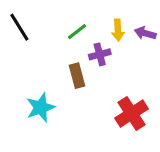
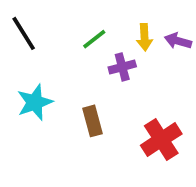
brown rectangle: (77, 76) -> (92, 121), moved
cyan star: (41, 107) -> (35, 102), moved

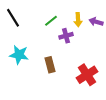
cyan star: (35, 102) -> (19, 55), turned 30

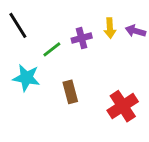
green line: (51, 21) -> (52, 49), moved
purple cross: (66, 36) -> (82, 38), moved

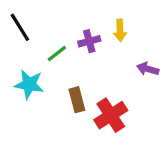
purple arrow: (135, 31) -> (148, 69), moved
red cross: (123, 106) -> (111, 115), moved

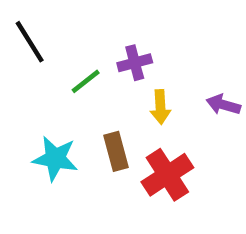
yellow arrow: (120, 30) -> (160, 107), moved
cyan star: (29, 84) -> (55, 158), moved

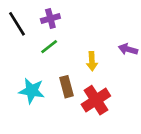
purple cross: (135, 63) -> (50, 19), moved
purple arrow: (223, 105) -> (128, 49), moved

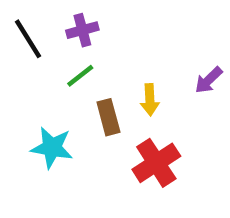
purple arrow: (128, 49) -> (209, 80), turned -60
brown rectangle: (66, 87) -> (108, 117), moved

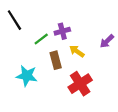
purple cross: (82, 30) -> (62, 31), moved
yellow arrow: (150, 100) -> (77, 51), turned 128

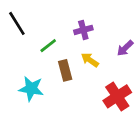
purple cross: (62, 31) -> (83, 30), moved
red cross: (80, 84) -> (117, 96), moved

